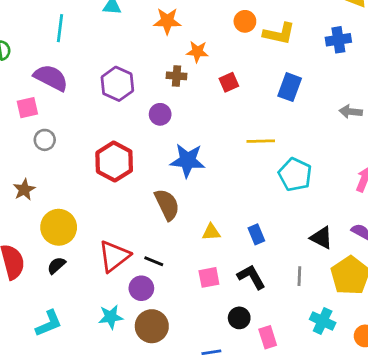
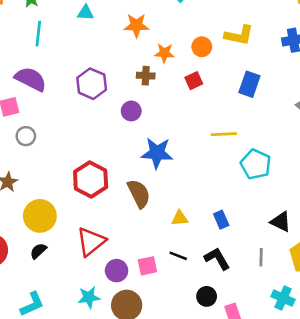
orange circle: (245, 21) -> (202, 47), moved
red hexagon: (114, 162) -> (91, 179), moved
black line: (154, 261) -> (178, 256), moved
pink square: (209, 277) -> (147, 266), moved

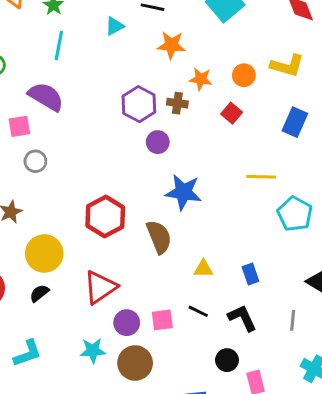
cyan triangle: (86, 13) -> (115, 26), turned -36
red square: (194, 81) -> (232, 113), turned -30
purple hexagon: (92, 84) -> (139, 104), moved

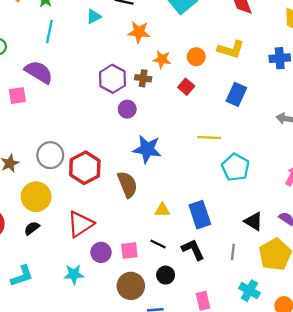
gray circle: (35, 161) -> (50, 155), moved, size x1.5
blue rectangle: (250, 274) -> (200, 215), size x1.6
black circle: (227, 360) -> (166, 275), moved
brown circle: (135, 363) -> (131, 286), moved

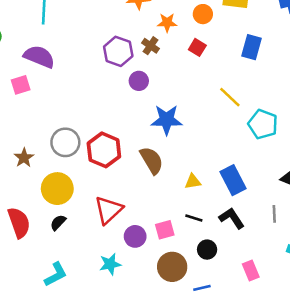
brown cross: (143, 78) -> (150, 46), turned 35
yellow line: (209, 138) -> (230, 97), turned 50

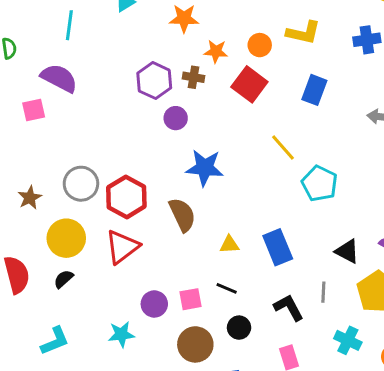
brown cross: (150, 46) -> (193, 77), turned -30
red square: (197, 47) -> (249, 84), size x1.6
red triangle: (109, 210) -> (122, 247), moved
black L-shape: (232, 218) -> (289, 308), moved

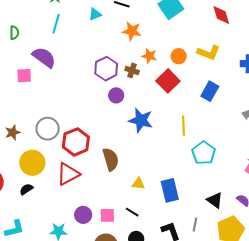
yellow line: (283, 148) -> (183, 126), turned 30
blue star: (205, 168) -> (141, 120), moved

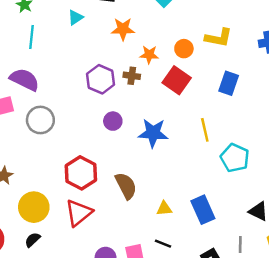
purple circle: (116, 95) -> (113, 121), moved
gray circle: (48, 129) -> (40, 120), moved

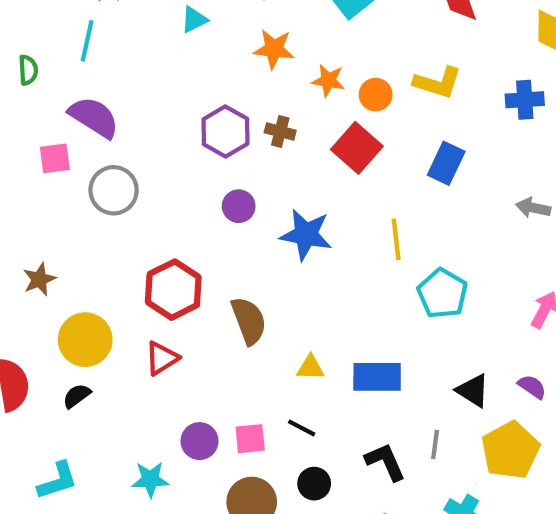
cyan line: (31, 37) -> (87, 41), moved
orange star: (149, 55) -> (328, 80), moved
blue rectangle: (203, 210) -> (377, 377), turned -72
red triangle: (79, 213) -> (162, 358), size x0.7

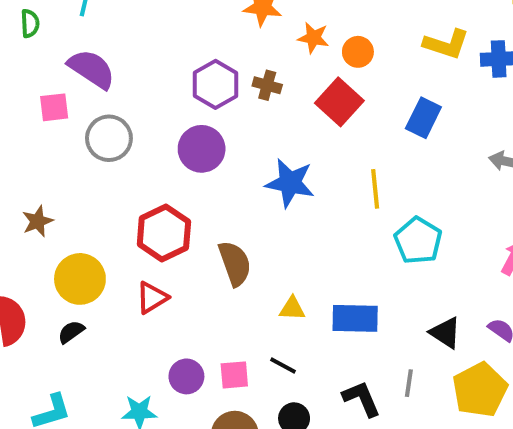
yellow L-shape: (438, 83) -> (446, 44), moved
purple circle: (239, 206) -> (202, 149), moved, size x1.5

